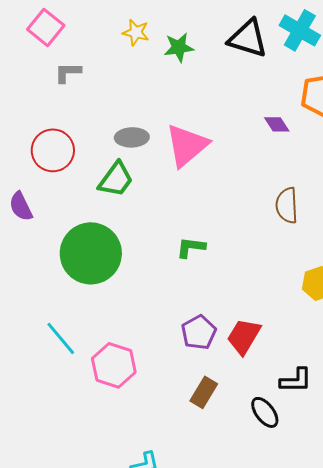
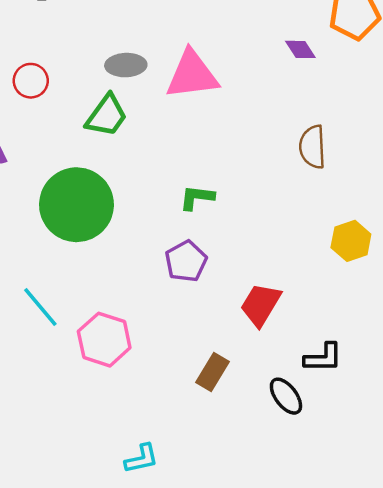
pink triangle: (187, 145) -> (192, 75), turned 33
red circle: (53, 150) -> (31, 81), size x0.7
purple pentagon: (199, 332) -> (186, 261), moved

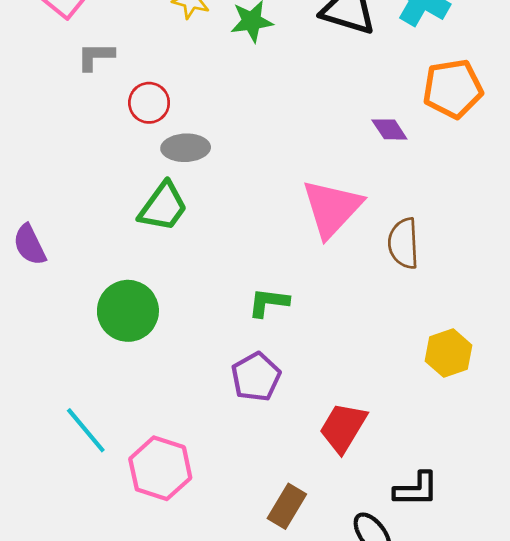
pink triangle: (192, 75) -> (332, 208), moved, turned -40
red circle: (31, 81) -> (149, 103), moved
green circle: (76, 205) -> (128, 311), size x0.7

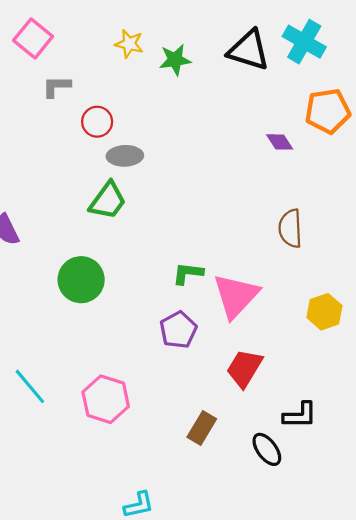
pink triangle: (332, 208) -> (236, 296), moved
cyan line: (86, 430) -> (30, 386), moved

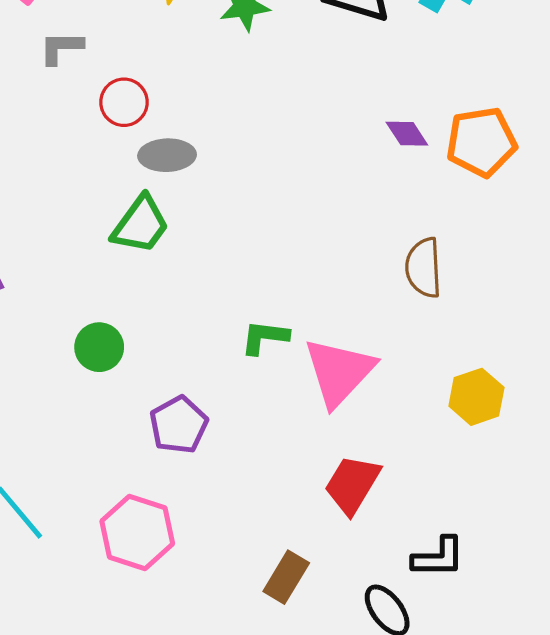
orange pentagon: (328, 111) -> (481, 142), moved
green circle: (81, 280) -> (99, 347), size x0.7
purple pentagon: (178, 330) -> (179, 425), moved

